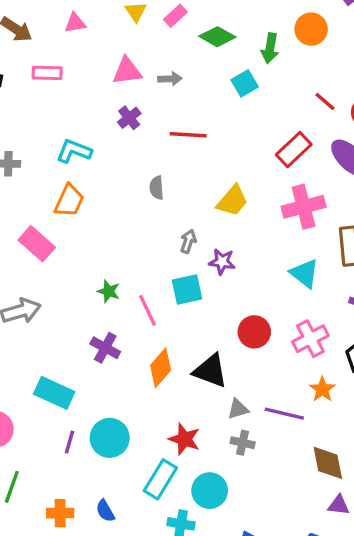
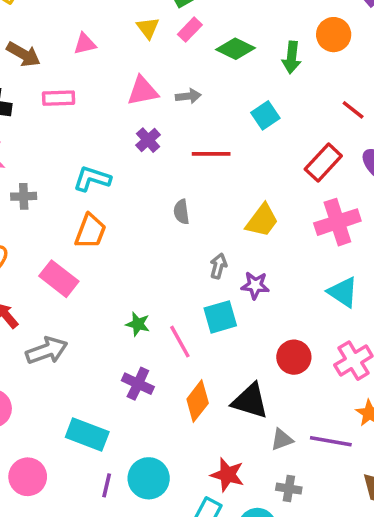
cyan square: (245, 83) -> (265, 115), moved
gray cross: (243, 443) -> (289, 489), moved

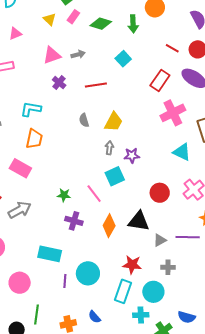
yellow trapezoid: (262, 220) -> (114, 122), moved
green star: (138, 324) -> (64, 195), moved

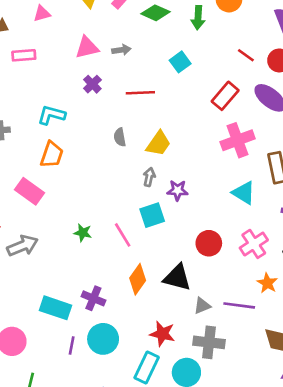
purple cross: (74, 221) -> (93, 298), moved
gray cross: (168, 267) -> (209, 342), size x1.6

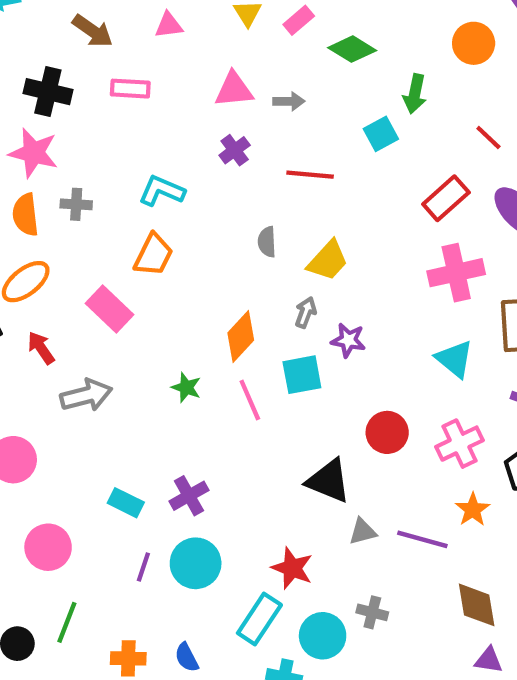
green arrow: (198, 18) -> (415, 94), moved
orange diamond: (138, 279) -> (241, 337), moved
purple cross: (93, 298) -> (189, 496), turned 30
cyan rectangle: (56, 308) -> (126, 503), size x0.7
gray cross: (209, 342) -> (372, 612), moved, size x0.6

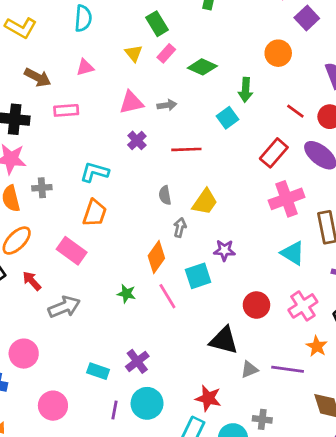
gray arrow: (306, 312) -> (180, 227), moved

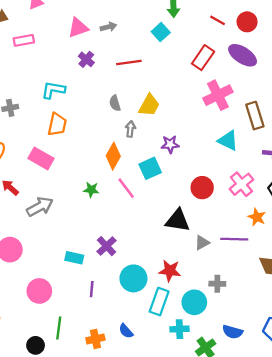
cyan circle: (147, 403) -> (133, 278), moved

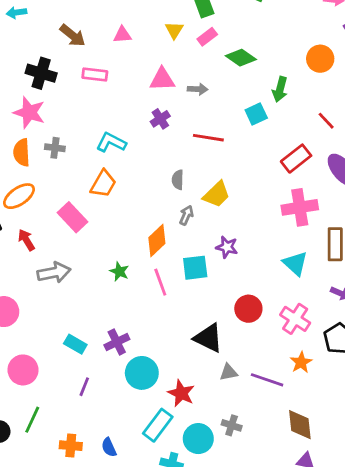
pink cross: (241, 184) -> (295, 319), turned -35
cyan circle: (133, 278) -> (142, 373), moved

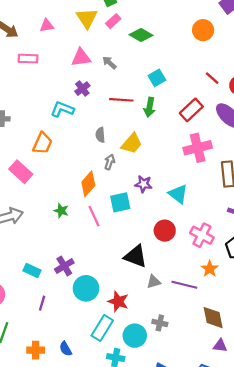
yellow triangle: (174, 30) -> (87, 18), size x1.5
gray arrow: (198, 89) -> (109, 63), turned -136
green arrow: (280, 89) -> (150, 107), moved
cyan L-shape: (111, 142) -> (62, 109), moved
cyan triangle: (295, 263) -> (178, 194), moved

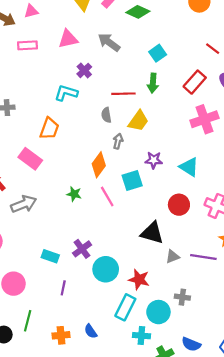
pink triangle: (47, 26) -> (31, 11), moved
pink triangle: (81, 58) -> (68, 39), moved
gray arrow: (109, 63) -> (109, 42), size x1.5
red line: (121, 100) -> (123, 94), moved

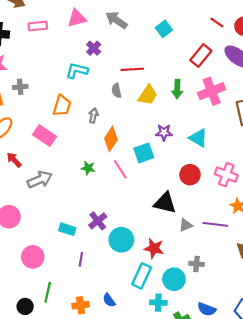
green arrow: (153, 83) -> (177, 89), moved
gray arrow: (118, 141) -> (93, 115), moved

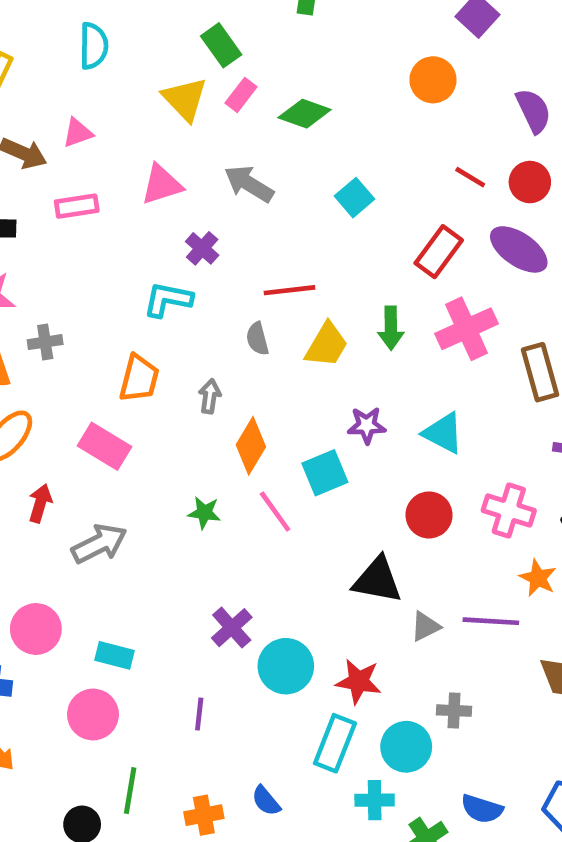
red arrow: (14, 160) -> (40, 503), turned 63
cyan rectangle: (67, 229) -> (114, 655), moved

